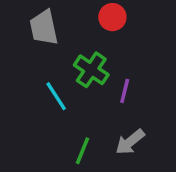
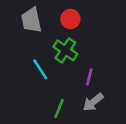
red circle: (112, 17) -> (70, 19), moved
purple line: (125, 91) -> (89, 77), moved

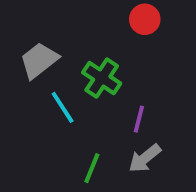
red circle: (70, 19) -> (145, 19), moved
gray trapezoid: (31, 20) -> (39, 60), moved, turned 64

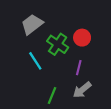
red circle: (145, 19) -> (82, 38), moved
gray trapezoid: (39, 60) -> (32, 24), moved

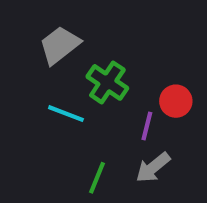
red circle: (82, 38) -> (176, 101), moved
cyan line: (35, 61) -> (66, 114), turned -36

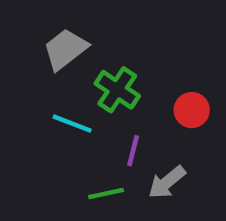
purple line: (147, 126) -> (133, 151), moved
green line: (97, 178) -> (106, 194), turned 56

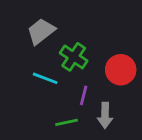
red circle: (192, 110) -> (121, 70), size x1.4
gray arrow: (167, 182) -> (105, 115), turned -50

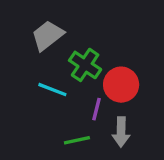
red circle: (121, 70) -> (121, 85), moved

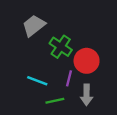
cyan line: (52, 90) -> (37, 81), moved

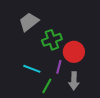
green cross: (61, 47) -> (52, 40), turned 36
green line: (55, 101) -> (47, 86), turned -49

